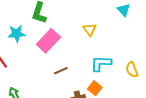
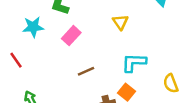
pink rectangle: (48, 41) -> (71, 36), size x0.7
yellow semicircle: (132, 70) -> (171, 83), moved

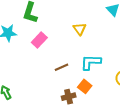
brown line: (86, 71) -> (61, 67), moved

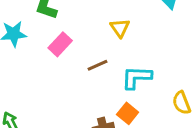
brown line: (61, 67) -> (98, 65), moved

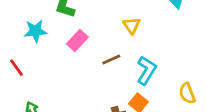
cyan L-shape: (137, 77) -> (147, 70), turned 120

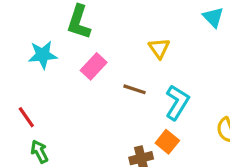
brown line: (111, 59) -> (135, 89), turned 42
red line: (16, 68) -> (26, 117), moved

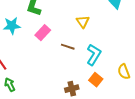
orange square: (167, 142) -> (96, 80), moved

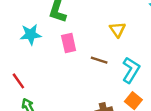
pink rectangle: (43, 33) -> (69, 43), turned -56

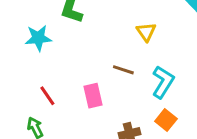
pink rectangle: (69, 43) -> (93, 96), moved
red line: (18, 81) -> (47, 96), moved

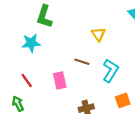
cyan star: (38, 38) -> (31, 43), moved
orange square: (166, 120) -> (123, 100), moved, turned 32

